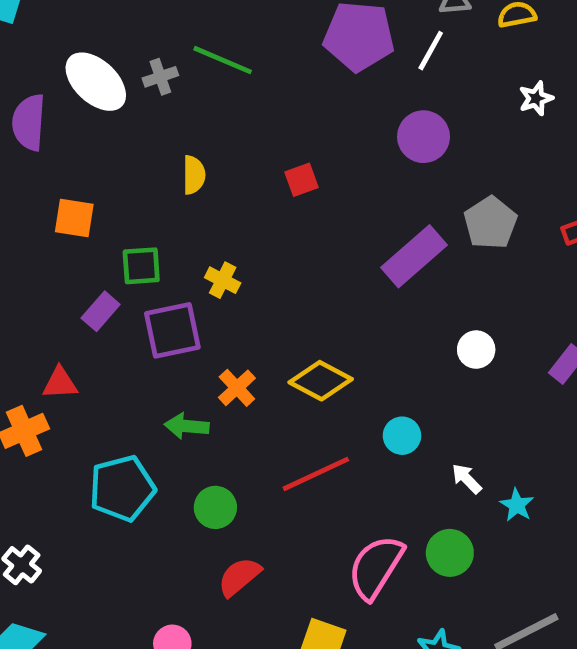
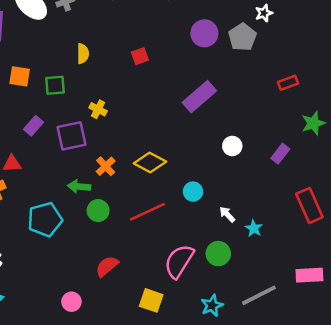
gray pentagon: (490, 223) -> (242, 37), moved
green square: (141, 266) -> (55, 85), moved
green circle: (215, 507) -> (98, 211), moved

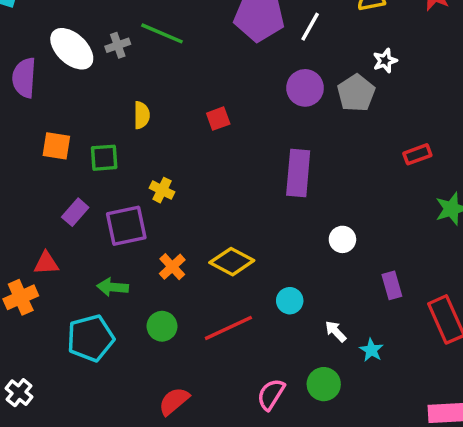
purple rectangle: (199, 97) -> (298, 173), turned -44
purple rectangle: (280, 154) -> (392, 285), moved, turned -54
green arrow: (79, 186) -> (113, 287), moved
pink semicircle: (179, 261) -> (271, 394), size x0.7

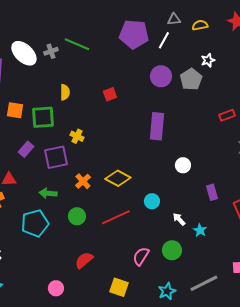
green square: (104, 158) -> (43, 117), size x1.4

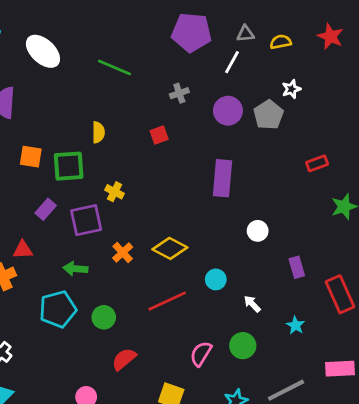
purple pentagon: (134, 34) -> (191, 32), moved
gray cross: (51, 51) -> (179, 93), moved
white ellipse: (24, 53) -> (43, 51), moved
green circle: (77, 216) -> (104, 317), moved
cyan star: (200, 230) -> (295, 325), moved

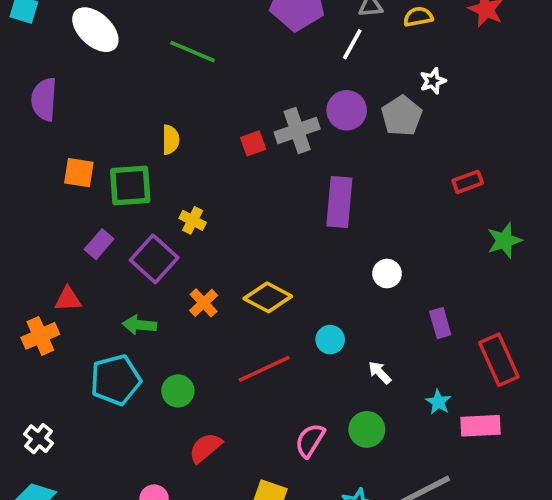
gray cross: (179, 93) -> (297, 130), moved, size x1.6
purple square: (86, 220) -> (154, 259), turned -36
pink rectangle: (340, 369) -> (481, 426), moved

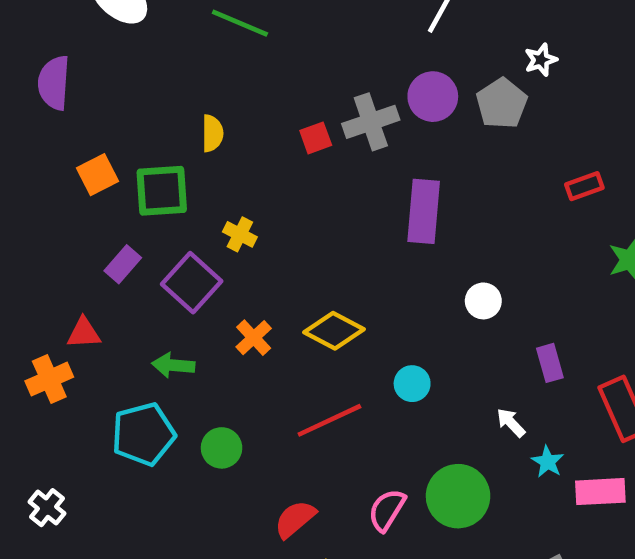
orange square: (79, 173) -> (98, 175), turned -36
white arrow: (380, 373) -> (511, 423), moved
green circle: (367, 429) -> (458, 496), size x1.4
red semicircle: (205, 448) -> (295, 519), moved

